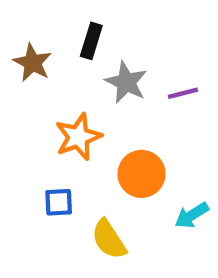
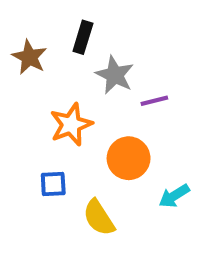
purple line: (183, 93) -> (154, 101), moved

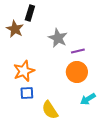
black rectangle: (83, 37) -> (30, 13), moved
orange star: (71, 125) -> (24, 71), moved
orange circle: (129, 158) -> (77, 72), moved

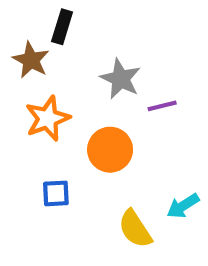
orange star: (24, 71) -> (48, 118), moved
orange circle: (77, 72) -> (110, 150), moved
yellow semicircle: (50, 110) -> (135, 229), moved

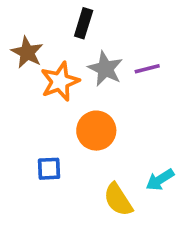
black rectangle: (62, 27) -> (84, 23), moved
purple line: (162, 106) -> (147, 69), moved
orange star: (48, 118) -> (60, 81), moved

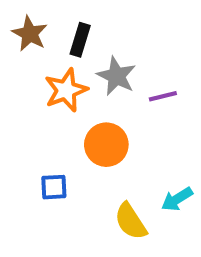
black rectangle: (84, 23) -> (80, 40), moved
brown star: (27, 52) -> (30, 34), moved
purple line: (147, 69) -> (163, 96), moved

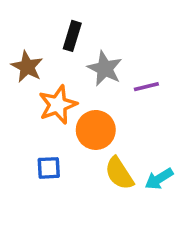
brown star: (30, 34) -> (27, 67), moved
orange star: (66, 90) -> (58, 105), moved
yellow semicircle: (131, 221) -> (119, 173), moved

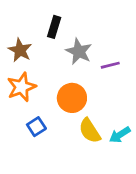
orange star: (58, 105) -> (21, 87), moved
blue square: (49, 168) -> (36, 127), turned -30

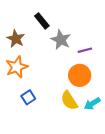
black rectangle: (54, 27) -> (42, 21), turned -56
orange circle: (72, 98) -> (80, 75), moved

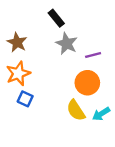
black rectangle: (42, 21) -> (56, 18), moved
blue square: (28, 97) -> (25, 99), moved, turned -32

